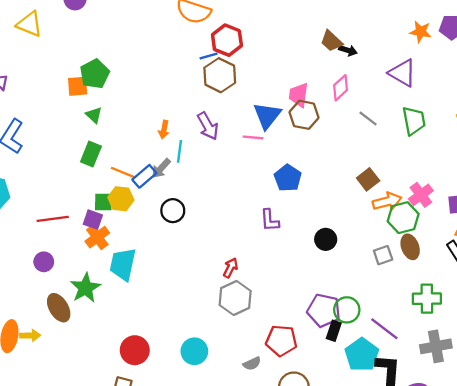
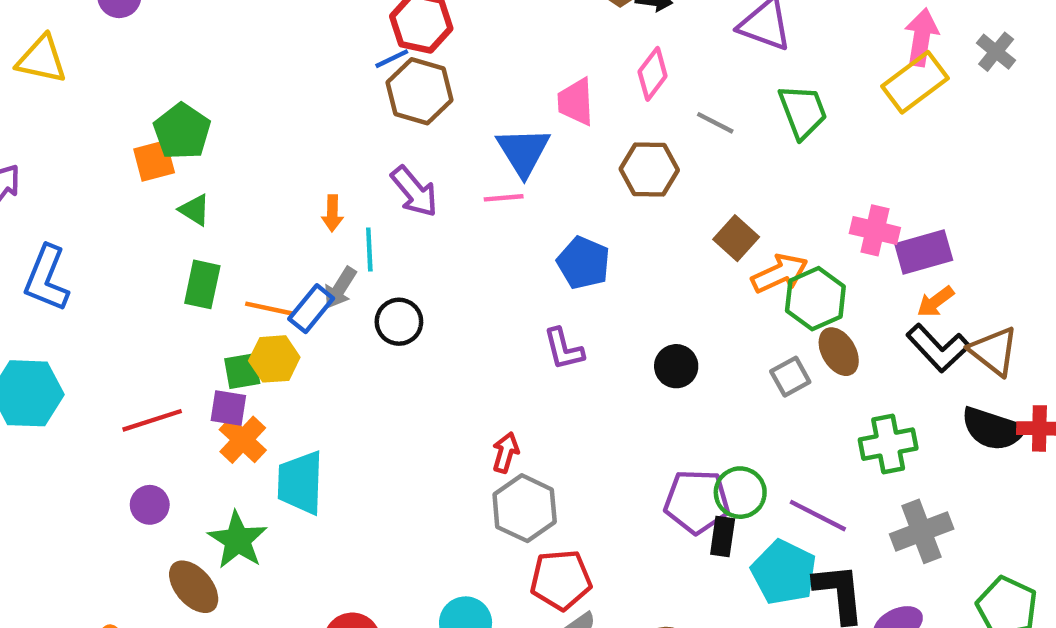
brown hexagon: (304, 115) -> (649, 170), moved
pink cross: (421, 195) -> (875, 230), moved, turned -30
black circle: (173, 211) -> (399, 322), moved
red pentagon: (281, 341) -> (561, 580), moved

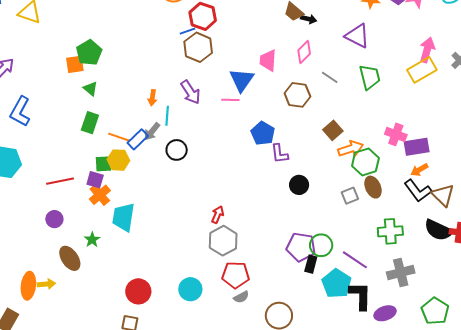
purple L-shape: (564, 349) -> (280, 154), moved
green star: (238, 540) -> (92, 240), size x0.6

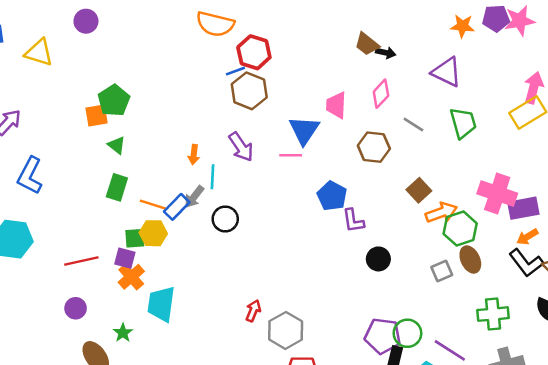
pink cross: (396, 134) -> (497, 193), size x1.4
red arrow: (218, 215) -> (253, 311), moved

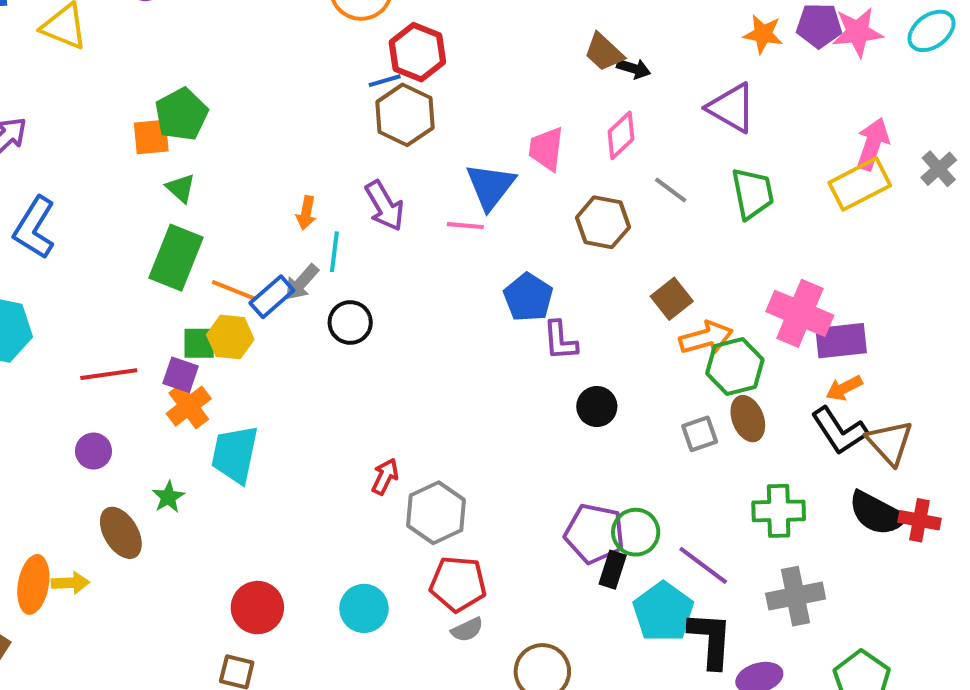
green rectangle: (117, 187) -> (176, 258), size x1.4

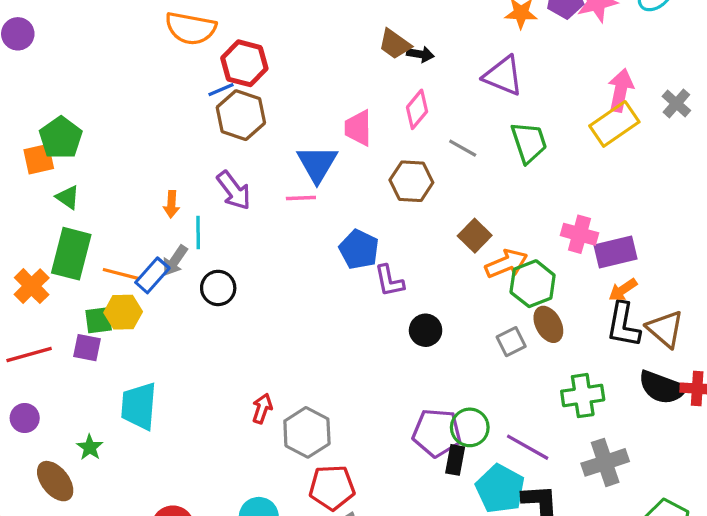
pink cross: (800, 313) -> (579, 234), size x0.7
orange cross: (189, 406) -> (32, 286), moved
black L-shape: (839, 431) -> (623, 325), turned 51

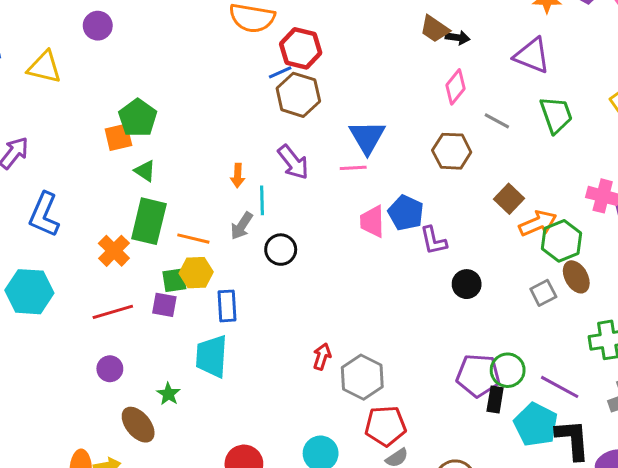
pink trapezoid: (358, 128) -> (372, 221), moved
blue rectangle: (152, 275) -> (227, 306), moved, turned -44

